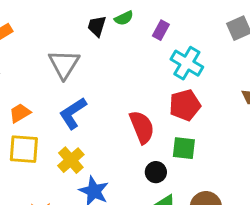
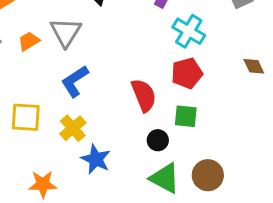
orange trapezoid: (20, 113) -> (29, 41), moved

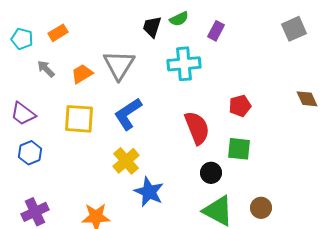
cyan cross: (189, 31) -> (184, 64), moved, turned -36
red pentagon: (187, 73) -> (240, 106), size x0.7
yellow square: (26, 117) -> (79, 119), moved
brown circle: (208, 175) -> (261, 208), size x0.7

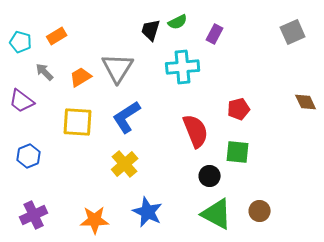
purple trapezoid: (23, 114) -> (22, 101), moved
blue star: (149, 192) -> (148, 212), moved

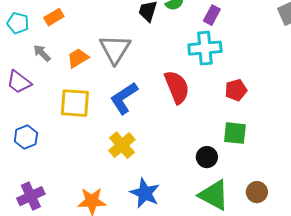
cyan cross: (183, 67) -> (205, 48), moved
red semicircle: (196, 131) -> (177, 87), moved

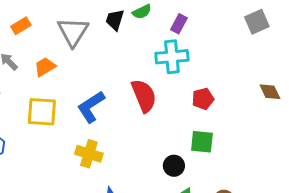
gray triangle: (115, 49) -> (73, 32), moved
yellow cross: (122, 145) -> (89, 154), turned -32

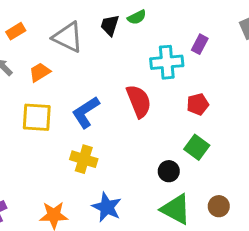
purple rectangle: (179, 24) -> (200, 44), moved
gray triangle: (73, 32) -> (68, 37), turned -36
green square: (202, 142) -> (197, 147), turned 30

